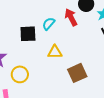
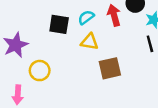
yellow triangle: (55, 52) -> (90, 42), moved
brown square: (77, 73) -> (110, 68), moved

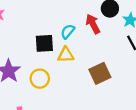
yellow triangle: (90, 42) -> (66, 55), moved
yellow circle: (40, 71) -> (40, 79), moved

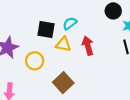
red arrow: (93, 24) -> (88, 46), moved
brown square: (100, 73) -> (63, 83), moved, turned -30

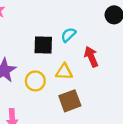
yellow triangle: (63, 44) -> (64, 72), moved
brown square: (63, 83) -> (70, 101), turned 30

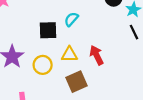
red arrow: (91, 57) -> (97, 55), moved

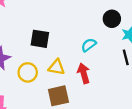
cyan semicircle: (71, 19) -> (89, 45), moved

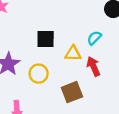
yellow triangle: (57, 67) -> (73, 53), moved

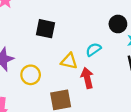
black square: (46, 39) -> (45, 29), moved

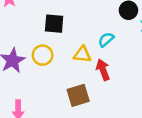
yellow circle: (31, 75) -> (43, 55), moved

